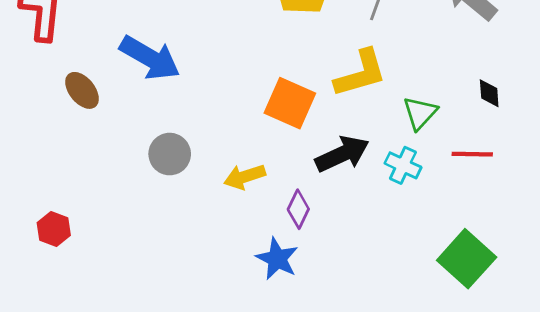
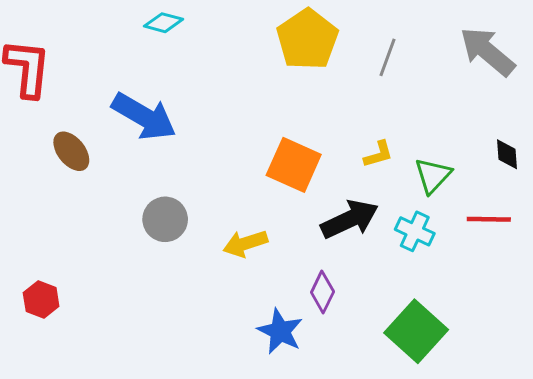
yellow L-shape: (361, 73) -> (378, 154), moved, size x0.5
purple diamond: (298, 209) -> (322, 292), moved
green square: (467, 259) -> (416, 331), moved

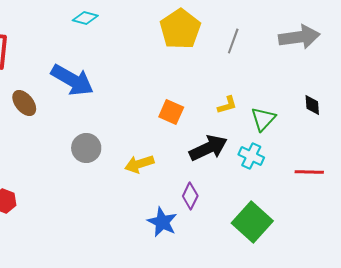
gray arrow: (487, 51) -> (299, 37), turned 132
orange square: (294, 165) -> (171, 112), size x0.7
red line: (489, 219) -> (309, 172), moved

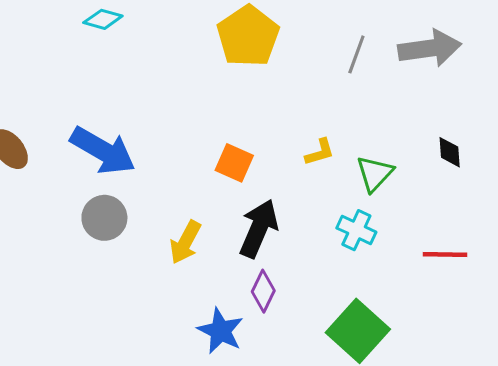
gray line: (233, 41) -> (356, 54), moved
blue arrow: (72, 80) -> (103, 151), moved
black arrow: (208, 148) -> (259, 229), moved, turned -42
yellow arrow: (139, 164) -> (185, 242), turned -44

